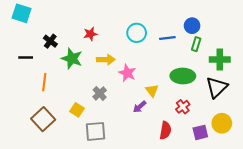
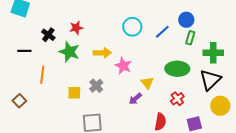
red star: (90, 34) -> (76, 28), moved
blue line: (167, 38) -> (162, 32), turned -35
yellow square: (77, 110) -> (74, 93), moved, turned -32
brown square: (43, 119) -> (19, 101), moved, size x0.6
yellow circle: (222, 123) -> (220, 106), moved

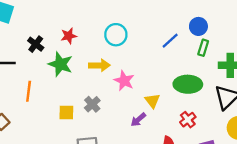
cyan circle: (132, 27) -> (116, 35), moved

